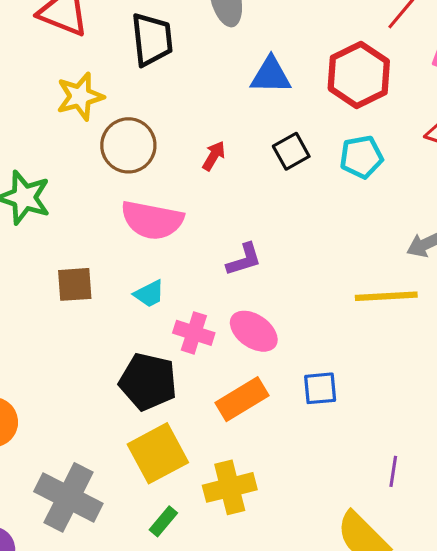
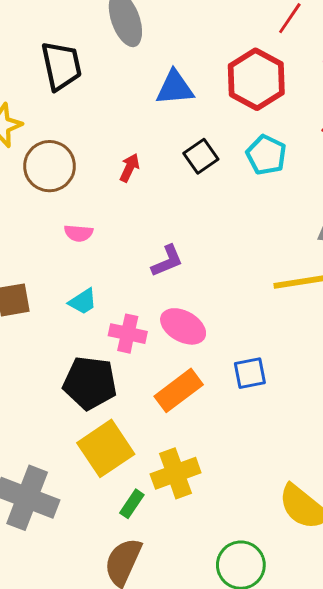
cyan pentagon: (361, 157) -> (266, 155), turned -30
pink semicircle: (152, 220) -> (78, 233), size x0.5
green rectangle: (163, 521) -> (132, 504), moved

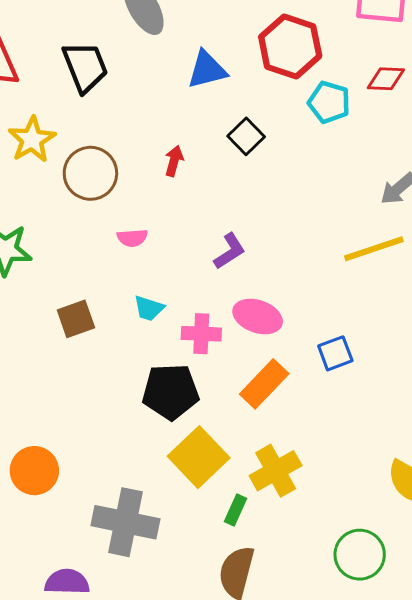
cyan pentagon: (266, 155) -> (329, 102), moved
cyan trapezoid: (83, 301) -> (149, 308), turned 60

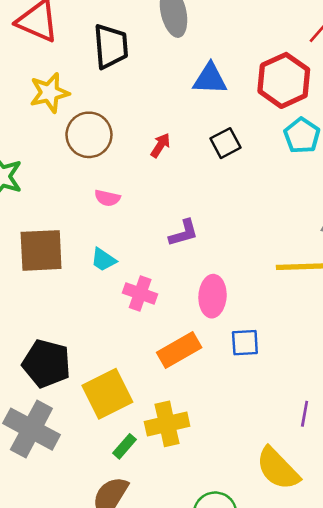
pink ellipse: (258, 317) -> (213, 296), moved, turned 57
brown square: (76, 319) -> (41, 250), size x1.5
black pentagon: (171, 392) -> (46, 364), moved

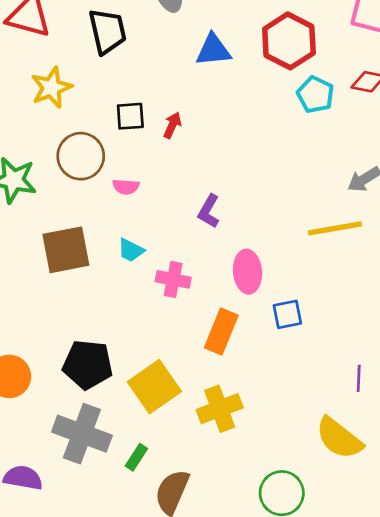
brown circle: (89, 135) -> (81, 156), moved
black square: (226, 143) -> (130, 116), moved, turned 32
purple L-shape: (184, 233) -> (209, 211), turned 144
orange rectangle: (179, 350) -> (221, 332), turned -30
green rectangle: (124, 446) -> (136, 457), moved

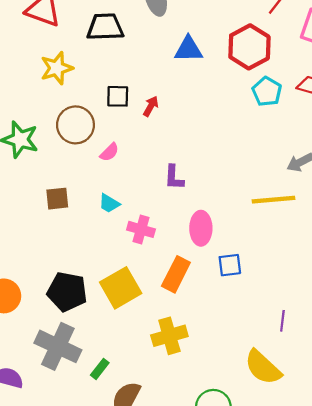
black trapezoid: (107, 31) -> (105, 27), turned -84
pink semicircle: (126, 187) -> (109, 152), turned -54
purple L-shape: (209, 211) -> (174, 177), turned -32
brown square: (66, 250) -> (57, 199), size x0.6
yellow square: (154, 387) -> (121, 288), moved

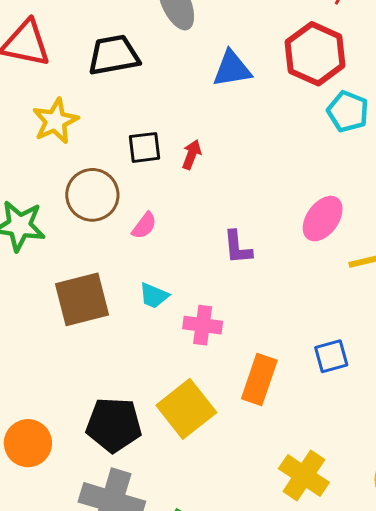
brown square: (57, 199) -> (82, 299), size x1.6
pink ellipse: (201, 228) -> (323, 219), moved, turned 44
yellow cross: (169, 336) -> (304, 475), moved, turned -32

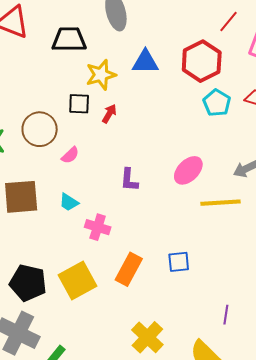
yellow star: (55, 121) -> (101, 75), moved

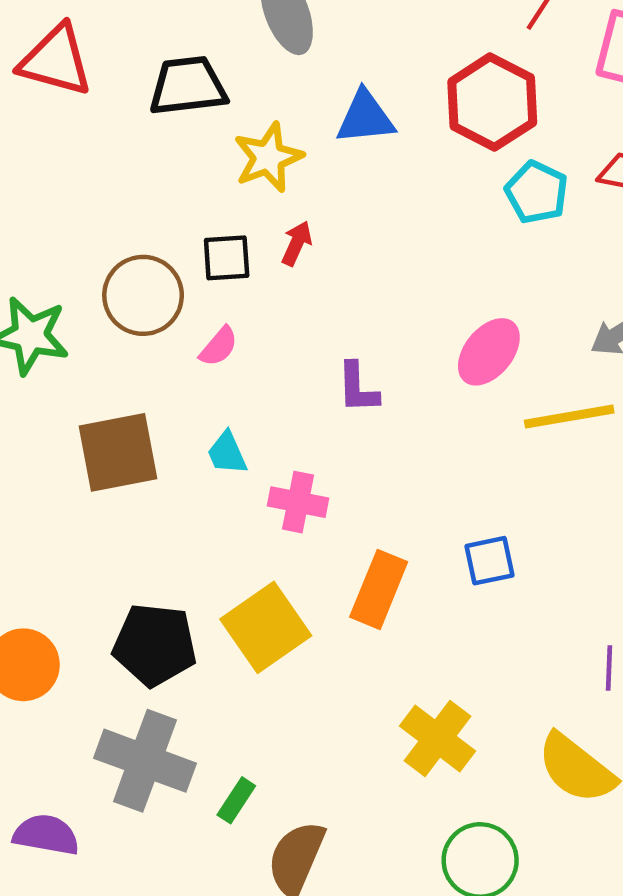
black square: (79, 104) -> (227, 258), moved
cyan trapezoid: (69, 202) -> (227, 453), turned 40

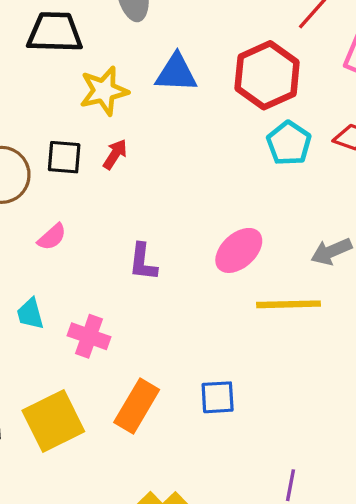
pink semicircle: (219, 347) -> (52, 237), moved
cyan trapezoid: (227, 453) -> (30, 314), moved

